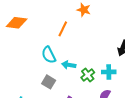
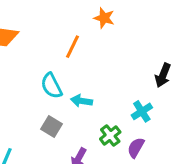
cyan cross: (109, 72) -> (142, 111), turned -32
green cross: (88, 75) -> (110, 136), moved

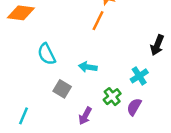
orange line: (73, 47) -> (98, 21), moved
cyan semicircle: (51, 86) -> (47, 54), moved

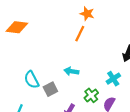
cyan semicircle: (47, 54) -> (32, 80), moved
gray square: (62, 89) -> (50, 89), turned 32

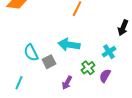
cyan arrow: (71, 71) -> (69, 45), size x1.5

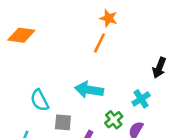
gray square: (49, 62) -> (63, 122), moved, turned 32

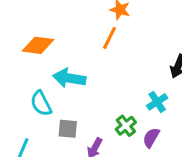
orange diamond: (21, 35) -> (38, 45), moved
cyan arrow: (89, 90) -> (69, 78), moved

